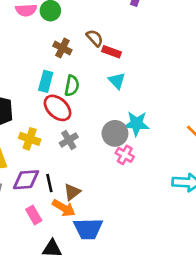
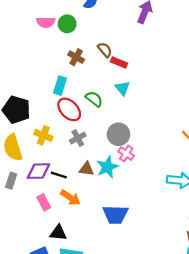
green semicircle: (72, 86) -> (94, 99), moved, turned -66
cyan star: (136, 124) -> (107, 167), moved, turned -30
black line: (49, 183) -> (59, 175), turned -63
brown triangle: (72, 192) -> (86, 169), moved, turned 42
blue trapezoid: (88, 229) -> (115, 215), moved

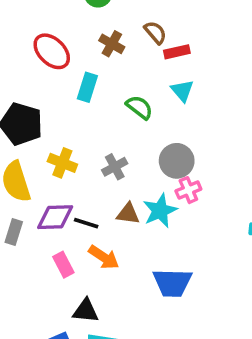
red rectangle: (119, 63) -> (177, 52), turned -35
red ellipse: (69, 109) -> (52, 51), moved
pink cross: (126, 154) -> (188, 190), turned 35

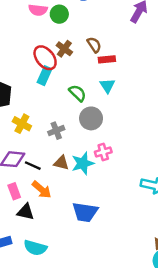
red ellipse: (52, 51) -> (45, 58), moved
gray circle: (177, 161) -> (91, 118), moved
black triangle: (86, 311) -> (26, 212), moved

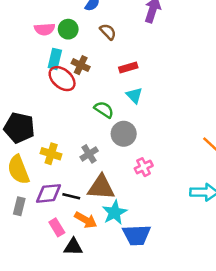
brown semicircle: (94, 45) -> (108, 32), moved
cyan rectangle: (45, 76) -> (55, 59), moved
brown triangle: (61, 163) -> (101, 187), size x1.6
cyan star: (83, 163) -> (115, 213), moved

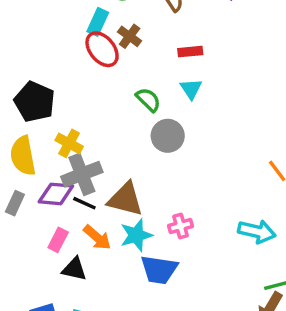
gray cross: (89, 154) -> (82, 174), moved, size x1.6
pink cross: (144, 167) -> (181, 226), moved
pink rectangle: (57, 227) -> (58, 240), turned 48

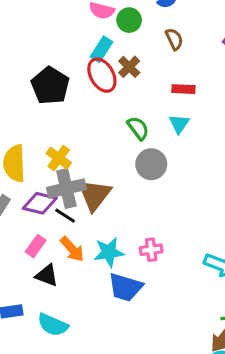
black pentagon: (35, 102) -> (50, 86), moved
brown triangle: (125, 199) -> (94, 195), moved, turned 45

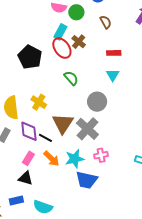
green semicircle: (138, 128) -> (71, 78), moved
gray cross: (66, 188) -> (87, 129), moved, turned -30
purple diamond: (40, 203) -> (29, 131), turned 75
black triangle: (47, 275) -> (26, 178), moved

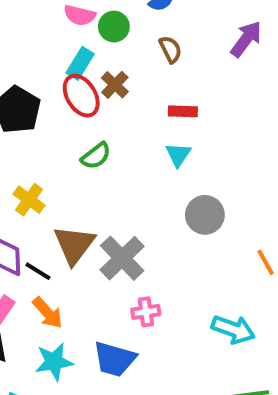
green semicircle: (71, 78) -> (96, 156), turned 91
gray circle: (97, 102) -> (205, 215), moved
cyan star: (75, 159) -> (54, 362), moved

